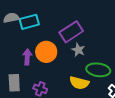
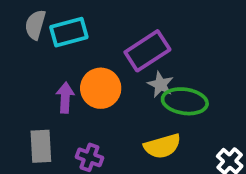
gray semicircle: (11, 18) -> (35, 25), turned -63
green ellipse: (98, 70) -> (185, 101), moved
yellow semicircle: (79, 83) -> (162, 146), turned -30

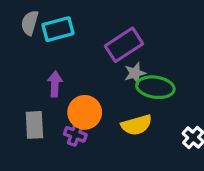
gray star: (160, 84) -> (135, 73), turned 30
orange circle: (101, 88) -> (85, 112), moved

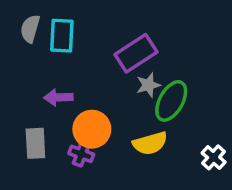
cyan rectangle: (58, 29) -> (62, 36), turned -72
purple arrow: (55, 84) -> (58, 97), turned -95
green ellipse: (155, 87) -> (171, 101), turned -69

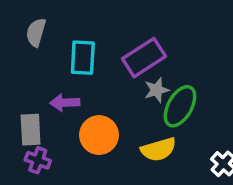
cyan rectangle: (62, 36) -> (83, 58), moved
gray rectangle: (35, 143) -> (31, 130), moved
purple cross: (81, 154) -> (38, 160), moved

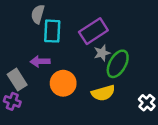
gray semicircle: (36, 32) -> (38, 14), moved
gray rectangle: (31, 130) -> (17, 80), turned -30
purple cross: (38, 160) -> (12, 101), moved

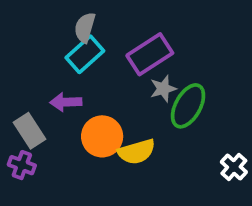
gray semicircle: (38, 14) -> (85, 28), moved
cyan rectangle: (52, 31) -> (85, 54), turned 45
yellow semicircle: (103, 93) -> (136, 152), moved

